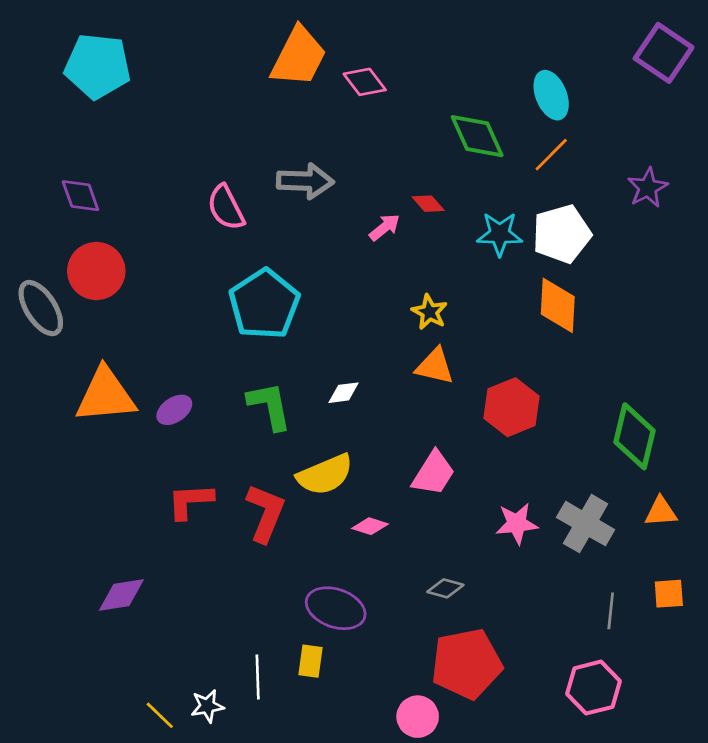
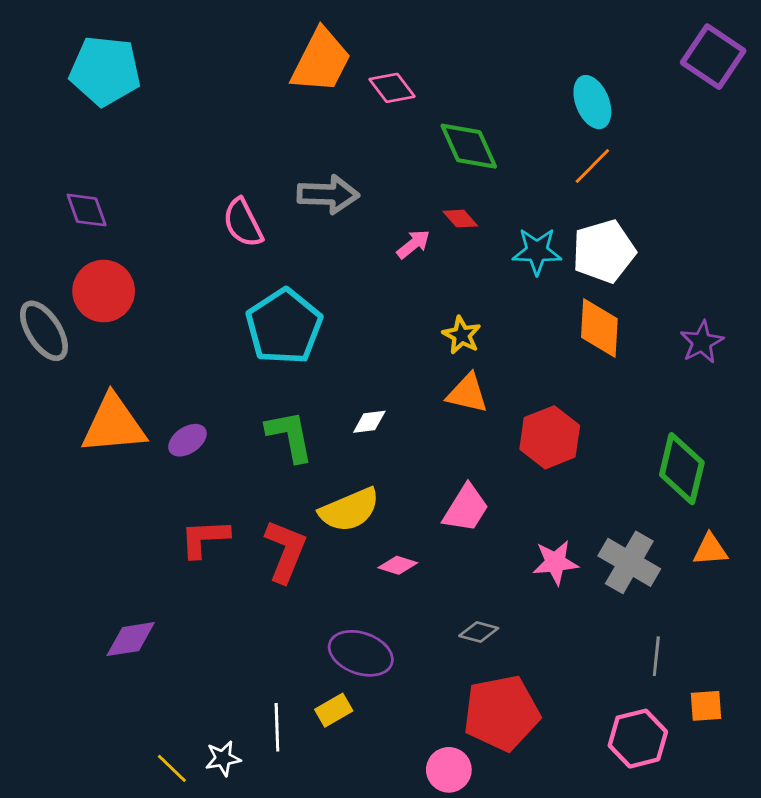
green diamond: (477, 136) -> (469, 146), moved
purple star: (648, 188) -> (702, 342), moved
orange square: (669, 594) -> (706, 706), moved
yellow rectangle: (311, 661) -> (334, 710), turned 52

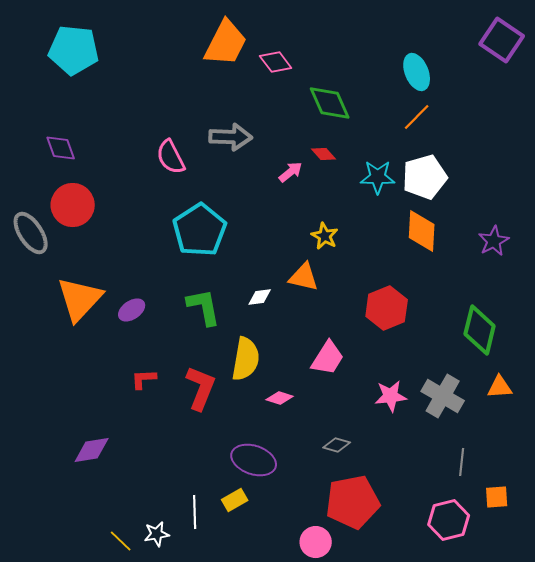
orange triangle: (467, 393) -> (304, 277), moved
orange triangle: (114, 425) -> (80, 299), turned -42
yellow semicircle: (349, 510) -> (246, 359), turned -57
red L-shape: (204, 538) -> (144, 379), size x0.7

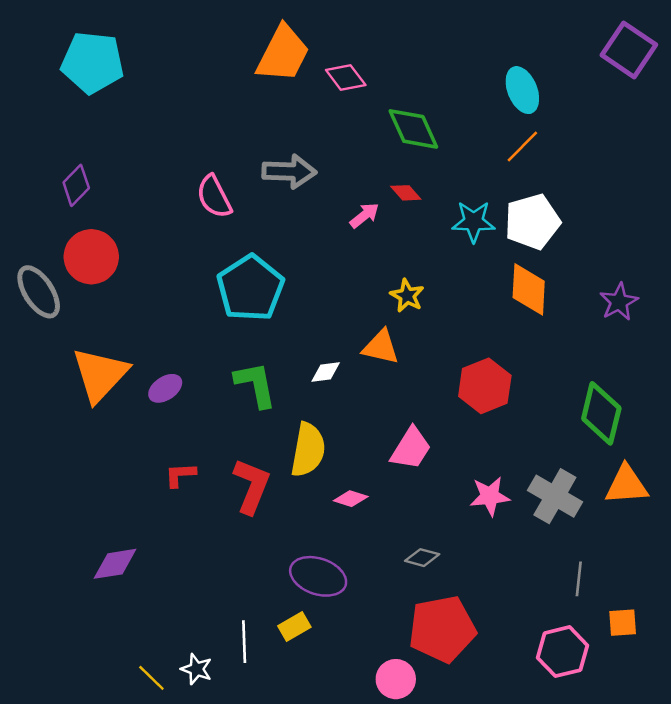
purple diamond: (61, 148) -> (76, 185), turned 64
orange triangle: (500, 387) -> (626, 485), size x1.4
white star: (157, 534) -> (197, 669), turned 30

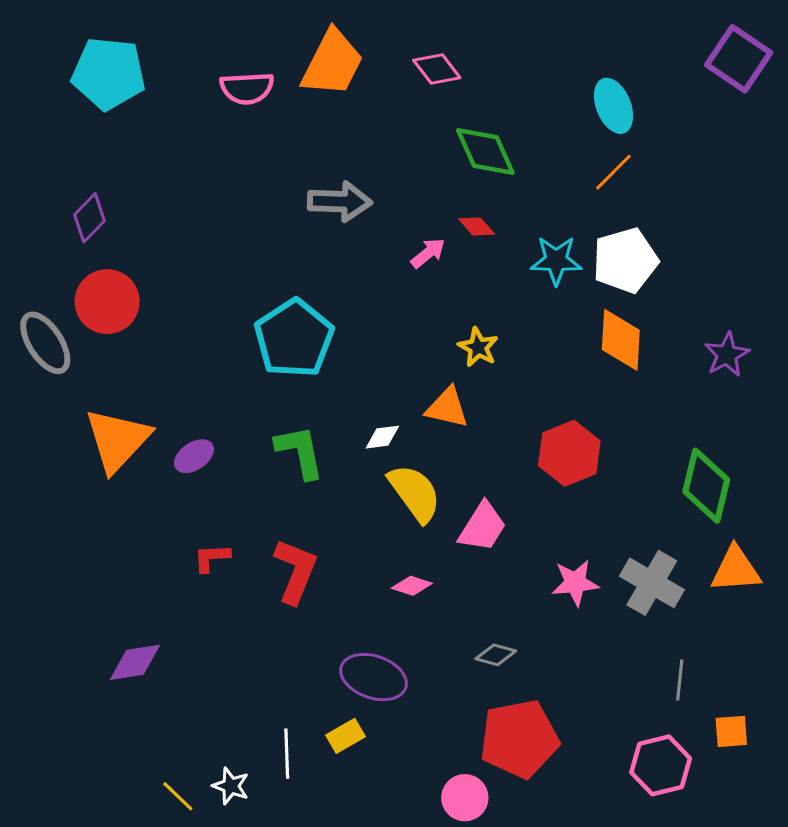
pink diamond: (346, 78) -> (437, 69), moved
pink semicircle: (214, 197) -> (247, 88), moved, turned -66
yellow semicircle: (308, 450) -> (415, 493), moved, turned -46

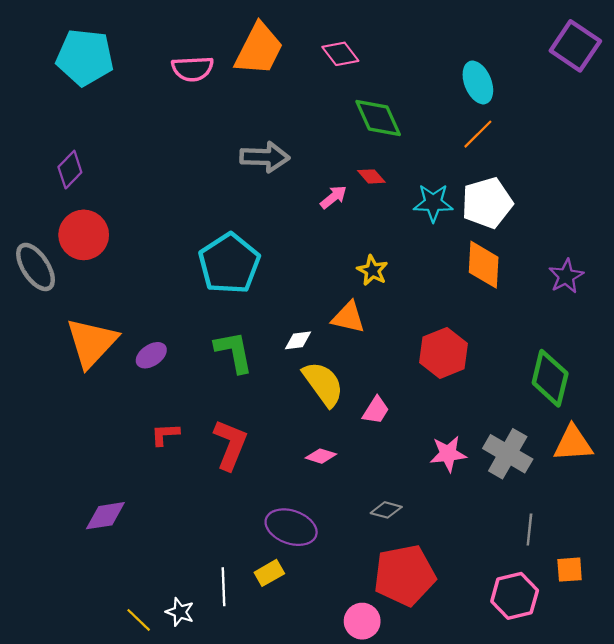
pink trapezoid: (482, 527) -> (376, 410), size x0.7

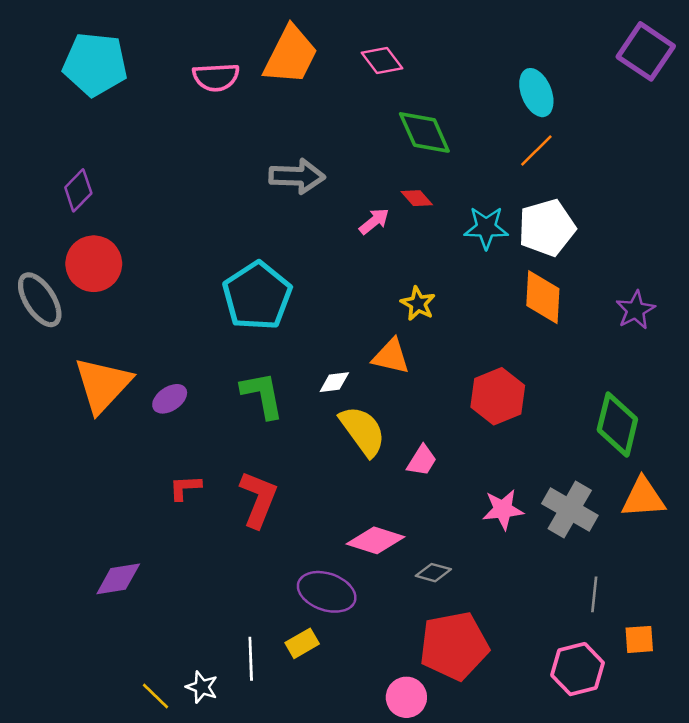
pink diamond: (321, 456) -> (376, 540), moved, size x1.6

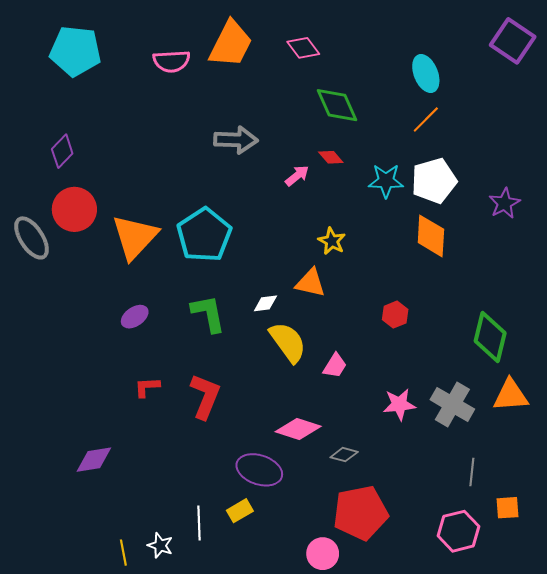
purple star: (635, 310) -> (504, 203), moved
orange triangle: (103, 385) -> (135, 237), moved
red hexagon: (498, 396) -> (395, 315), size x0.6
yellow line: (155, 696) -> (123, 553), turned 35

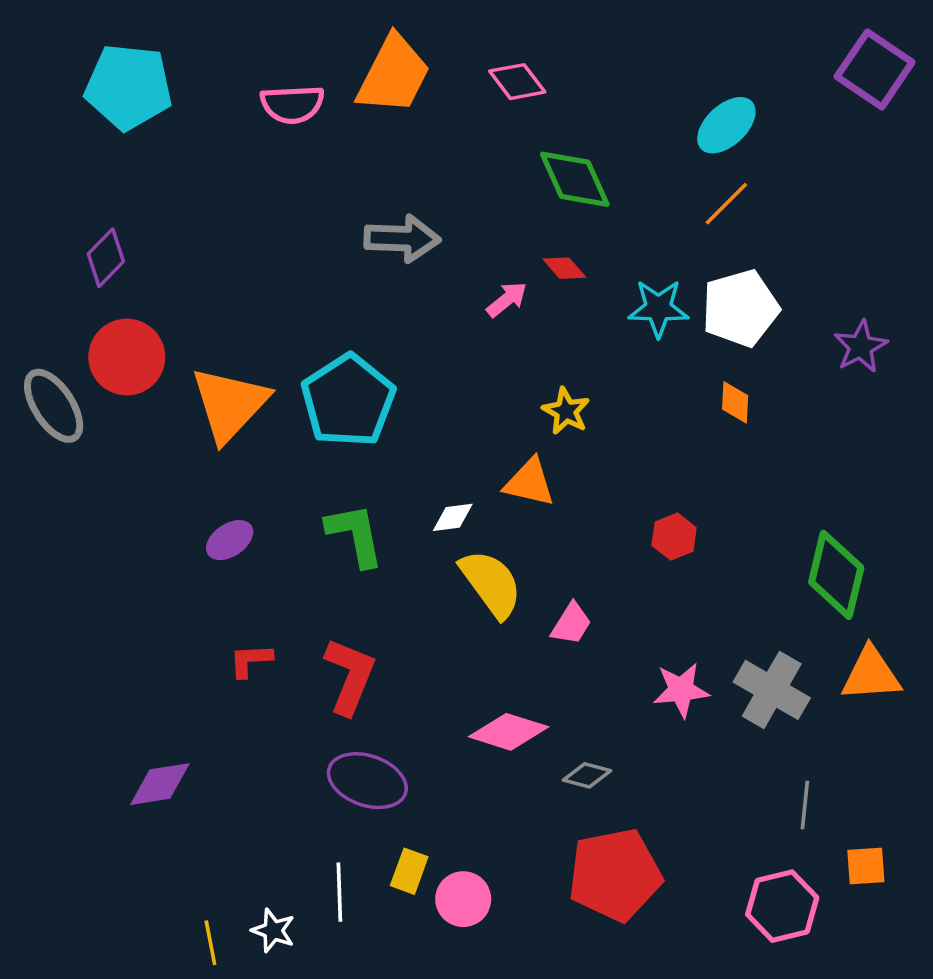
cyan ellipse: (426, 74) -> (726, 125), turned 69
orange diamond: (431, 236) -> (735, 402), size x0.6
purple ellipse: (259, 470) -> (367, 781), moved
yellow rectangle: (240, 511) -> (409, 871), turned -40
pink circle: (323, 554) -> (463, 899), moved

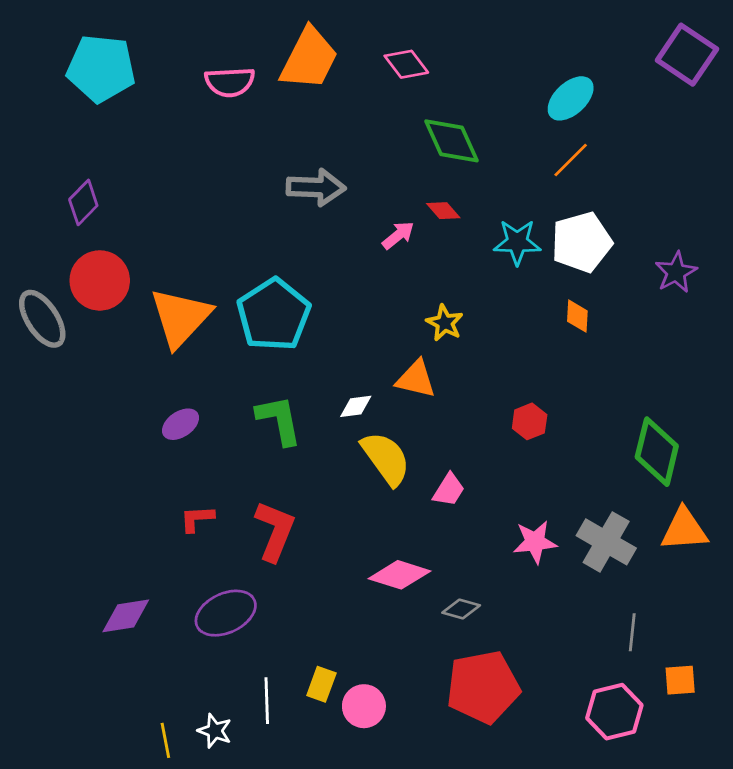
purple ellipse: (367, 781) -> (226, 613), moved, turned -44

